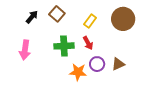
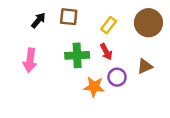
brown square: (57, 14) -> (69, 17), turned -35
brown triangle: (118, 64) -> (145, 66), moved

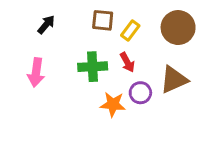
brown square: (69, 17) -> (103, 20), moved
brown triangle: (145, 66) -> (174, 80), size x1.5

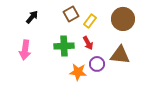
brown square: (103, 20) -> (71, 14), turned -35
brown triangle: (174, 80) -> (120, 55), turned 30

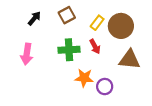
brown square: (71, 14) -> (67, 15), moved
brown circle: (123, 19) -> (121, 26), moved
purple circle: (97, 64) -> (105, 87), moved

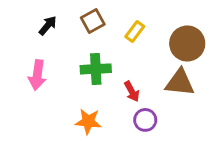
brown circle: (121, 26) -> (187, 43), moved
red arrow: (95, 46) -> (132, 91), moved
orange star: (84, 78) -> (88, 121), moved

